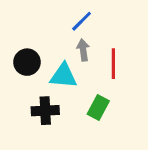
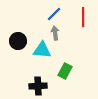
red line: (113, 64) -> (83, 17), moved
black cross: (45, 111) -> (38, 86), moved

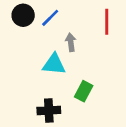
blue line: (54, 14) -> (50, 18), moved
black circle: (18, 41) -> (23, 15), moved

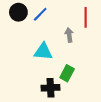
gray arrow: (71, 42) -> (69, 35), moved
black cross: (49, 110) -> (50, 88), moved

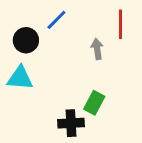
black circle: (18, 12) -> (26, 40), moved
cyan triangle: (43, 52) -> (20, 78), moved

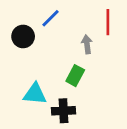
cyan triangle: (20, 78) -> (35, 94), moved
green rectangle: (94, 103) -> (75, 76), moved

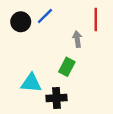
black circle: (23, 36) -> (21, 22), moved

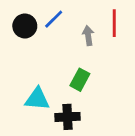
gray arrow: (77, 39) -> (88, 36), moved

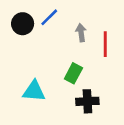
red line: (114, 23) -> (105, 44), moved
black cross: (68, 117) -> (87, 101), moved

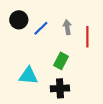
blue line: (49, 17) -> (41, 28), moved
black cross: (87, 101) -> (60, 88), moved

